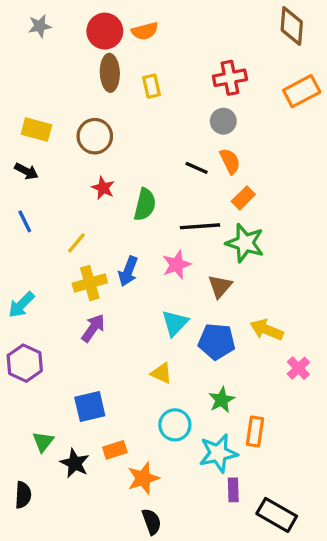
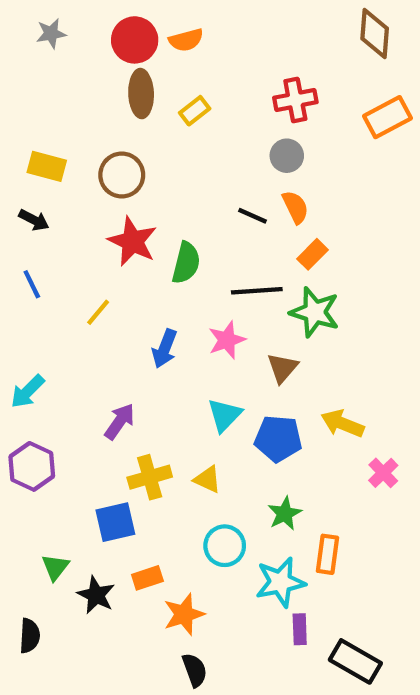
yellow rectangle: (152, 86) -> (195, 111), turned 65
red star: (103, 188) -> (132, 241), size x1.6
yellow cross: (90, 283) -> (150, 477), moved

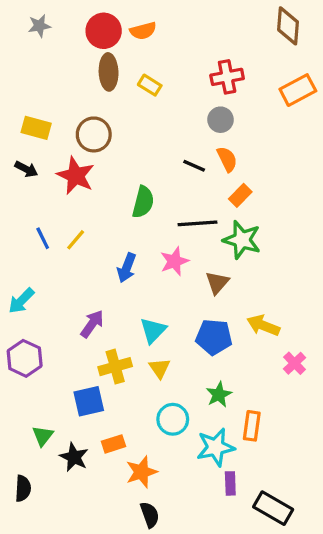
yellow rectangle: (195, 111) -> (150, 85), turned 70
red star: (132, 241) -> (76, 176), moved
blue line: (32, 284) -> (43, 238), moved
cyan triangle: (225, 415) -> (153, 330), moved
yellow triangle: (207, 479) -> (160, 368), turned 30

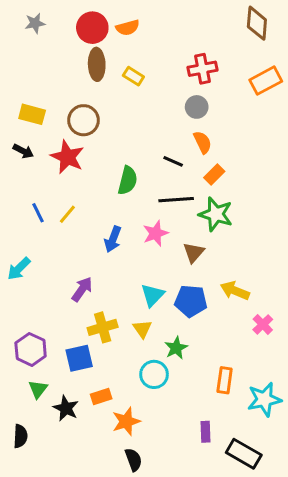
black line: (194, 166) -> (173, 161), moved
cyan triangle: (153, 330) -> (153, 295), moved
purple hexagon: (25, 358) -> (31, 349), moved
green star: (219, 395) -> (176, 348), moved
cyan star: (216, 447) -> (264, 399), moved

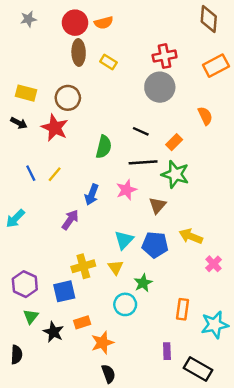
gray circle: (197, 107) -> (160, 87), size x1.6
orange semicircle: (203, 142) -> (205, 116), moved
purple arrow: (82, 289) -> (70, 220), moved

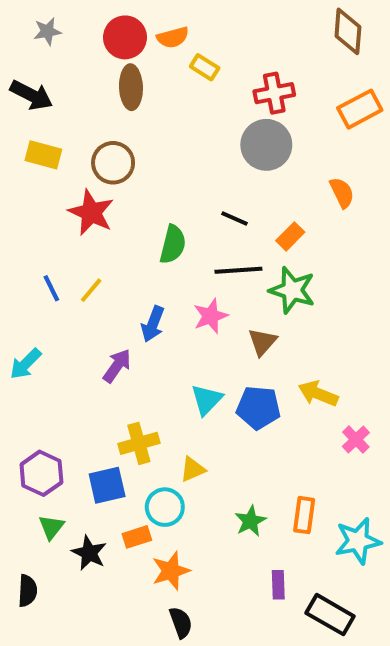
yellow rectangle: (108, 62) -> (205, 67), moved
black arrow: (19, 123) -> (31, 95), moved, size x1.5
yellow triangle: (116, 267) -> (193, 469), moved, turned 42
green star: (143, 283) -> (250, 521), moved
cyan circle: (125, 304) -> (165, 507), moved

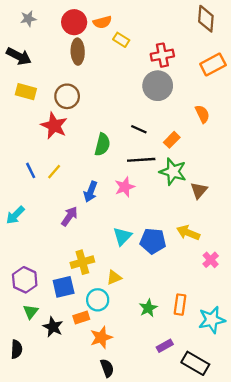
brown triangle: (262, 342) -> (199, 190), moved
purple rectangle: (278, 585) -> (165, 346), turned 63

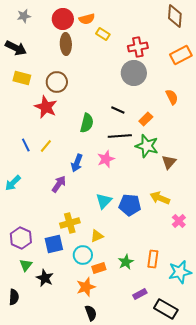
orange rectangle: (81, 317) -> (99, 268), moved

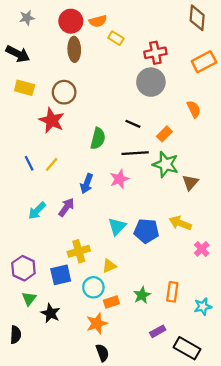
cyan arrow: (13, 183) -> (37, 211), moved
cyan star: (180, 272) -> (203, 306), size x0.7

